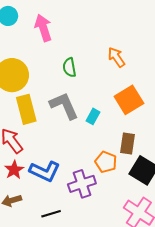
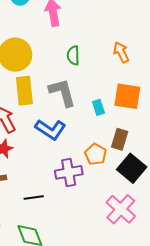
orange square: (129, 100) -> (127, 96), turned 32
cyan rectangle: (93, 116) -> (98, 107), moved, turned -56
blue L-shape: (45, 171) -> (51, 129), moved

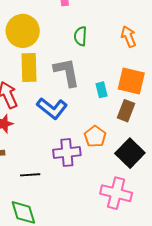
brown rectangle: (120, 139) -> (126, 111), moved
pink cross: (121, 209) -> (116, 193), turned -32

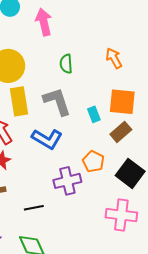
brown rectangle: (126, 111) -> (121, 132), turned 35

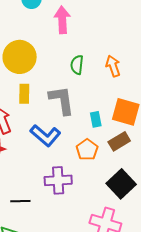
orange arrow: (114, 58) -> (113, 66), moved
yellow rectangle: (19, 101) -> (24, 94), size x0.7
orange pentagon: (93, 161) -> (87, 150), moved

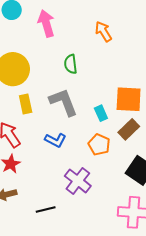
orange arrow: (113, 66) -> (103, 31), moved
blue L-shape: (45, 136) -> (55, 140), size x0.7
purple cross: (58, 180) -> (78, 181), turned -36

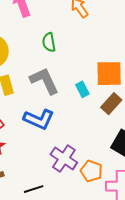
blue L-shape: (55, 140) -> (39, 119), size x1.4
orange pentagon: (99, 145) -> (91, 171), moved

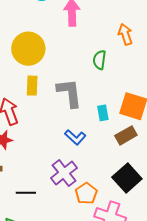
green semicircle: (49, 42) -> (99, 60), moved
blue L-shape: (39, 119) -> (75, 137), moved, size x0.7

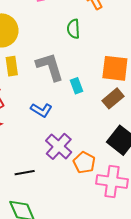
cyan rectangle: (103, 113) -> (76, 86), moved
blue L-shape: (75, 137) -> (41, 110), moved

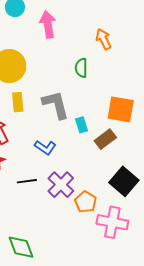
brown rectangle: (113, 98) -> (105, 139), moved
black line: (25, 173) -> (27, 181), moved

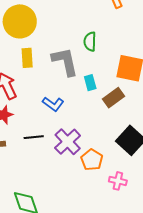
green semicircle: (81, 68) -> (90, 42), moved
pink cross: (112, 222) -> (118, 181), size x0.6

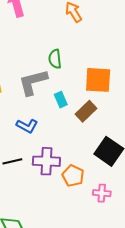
gray L-shape: (65, 61) -> (33, 82), turned -84
purple cross: (68, 142) -> (46, 161), turned -36

